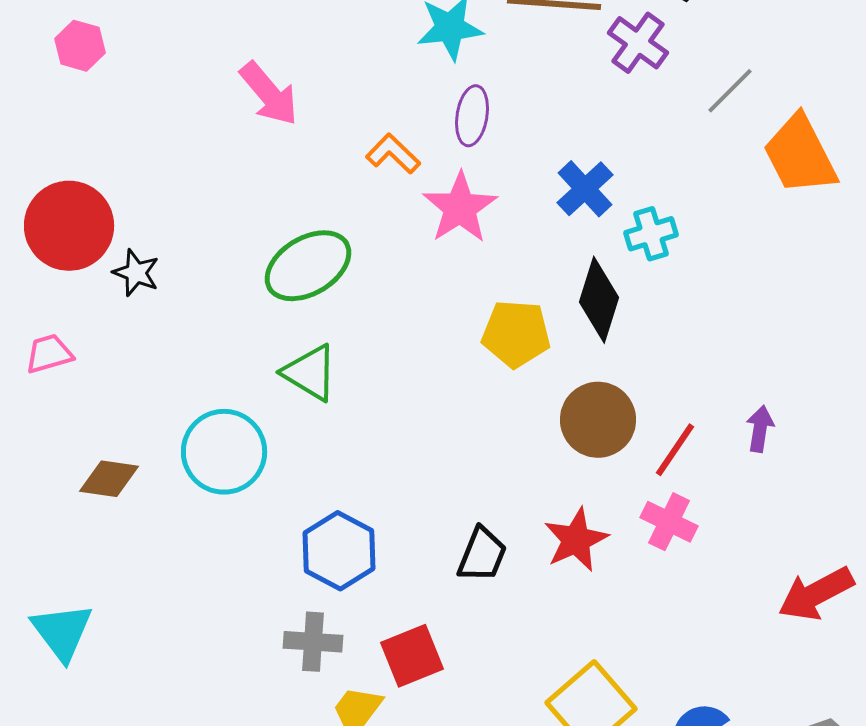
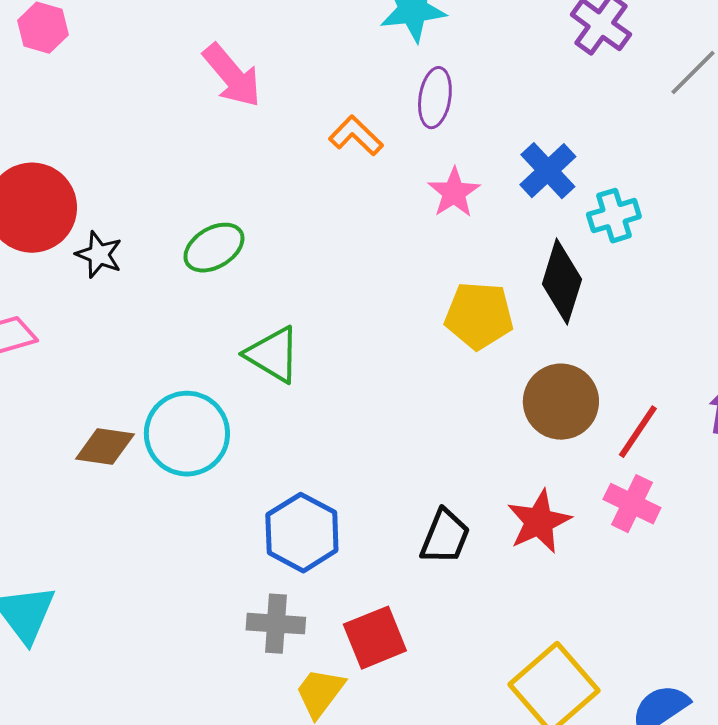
pink star: (460, 208) -> (454, 193), moved, size x0.7
green ellipse: (308, 266) -> (214, 248), moved, size x0.7
brown diamond: (109, 479) -> (105, 447), moved

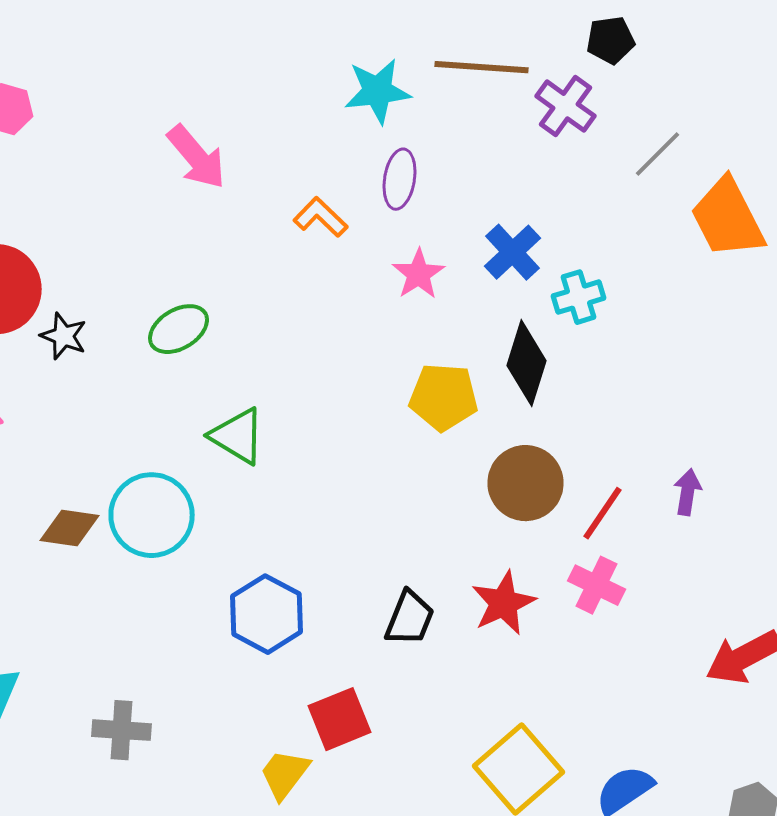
gray cross: (276, 624) -> (122, 730), moved

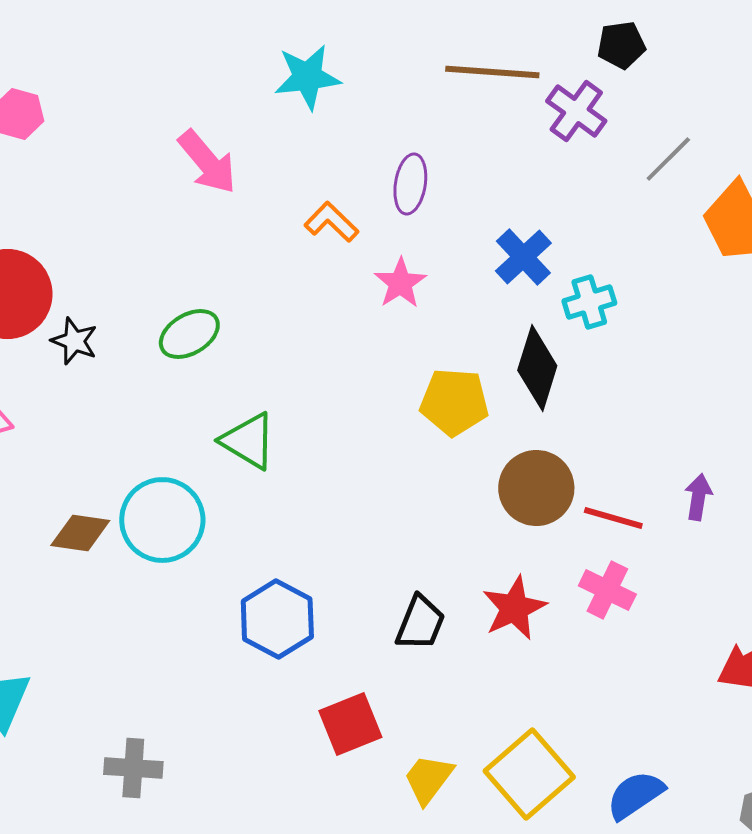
cyan star: (378, 91) -> (307, 77), moved
pink star: (418, 274) -> (400, 283), moved
red line: (602, 513) -> (613, 518), turned 72
gray cross: (122, 730) -> (133, 768), moved
yellow trapezoid: (284, 774) -> (428, 779), moved

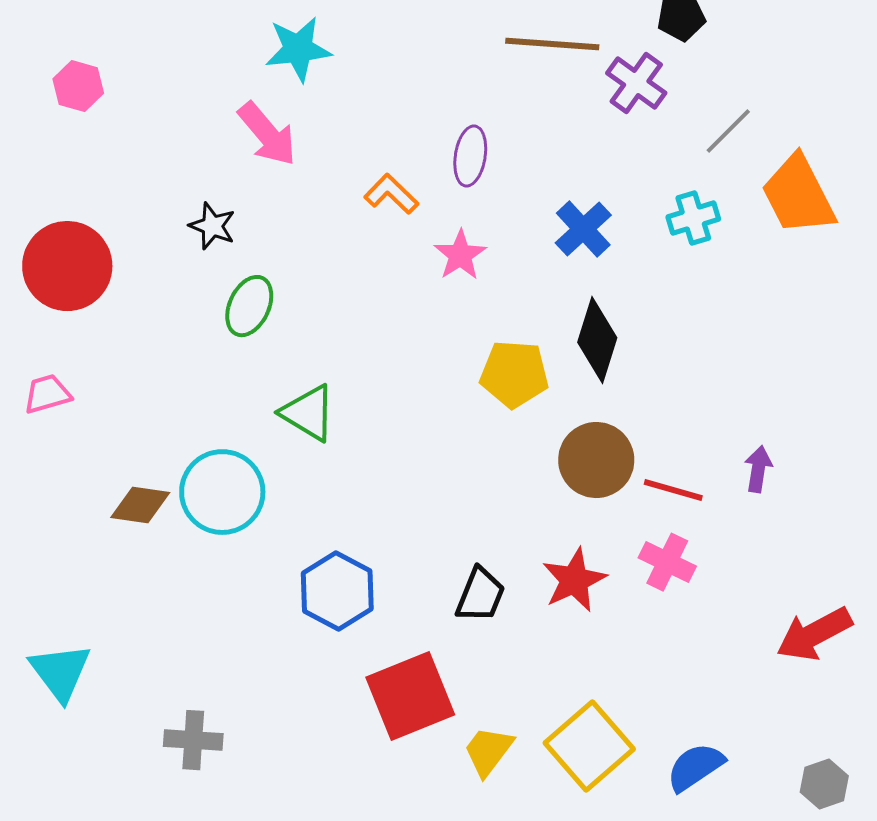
cyan star: (307, 77) -> (298, 49), moved
cyan cross: (589, 302) -> (693, 218), moved
green ellipse: (189, 334) -> (249, 306), turned -34
black star: (74, 341) -> (212, 226), moved
red square: (350, 724) -> (410, 696), size x1.4

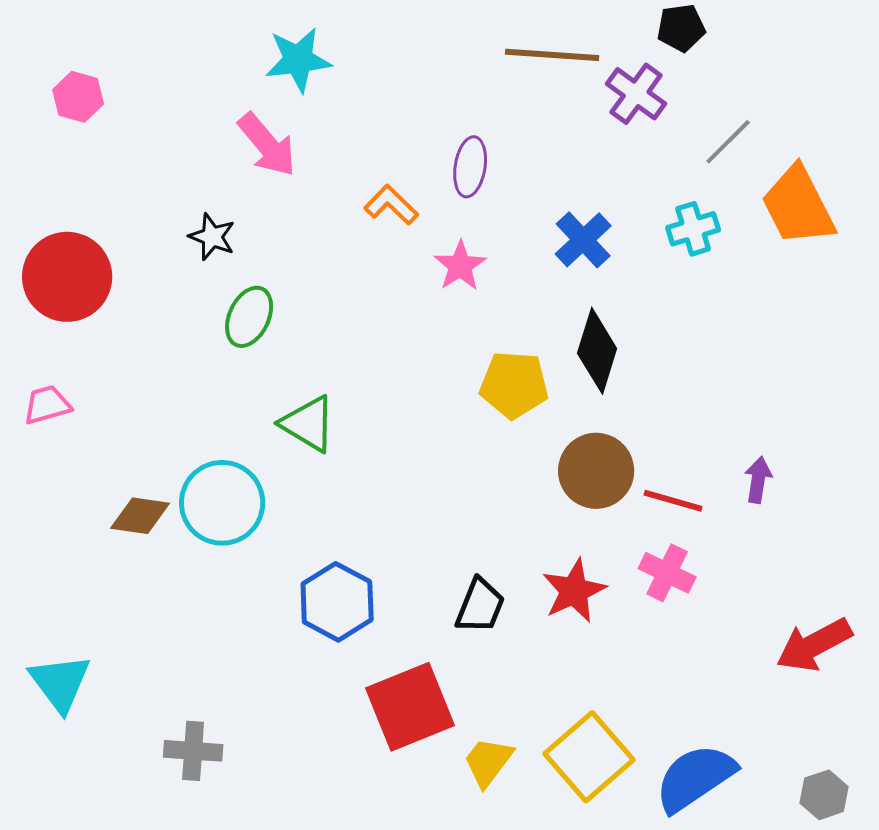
blue semicircle: (695, 767) -> (695, 778), size x1.4

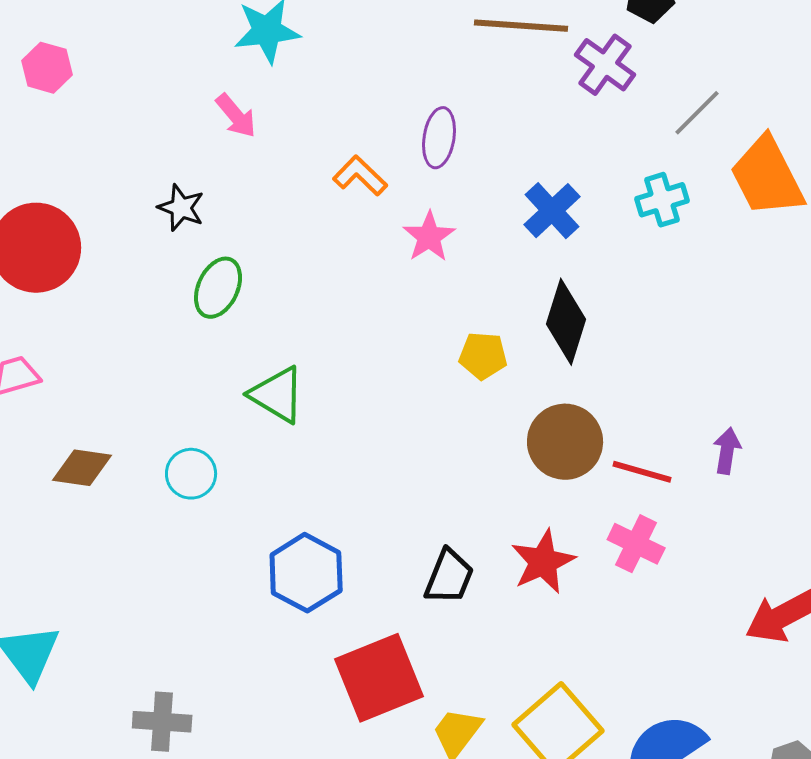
pink arrow: (267, 145) -> (236, 116), size x0.7
yellow pentagon: (514, 385) -> (483, 356), size x0.7
cyan circle: (222, 503) -> (191, 474), size x0.6
brown diamond: (140, 516) -> (82, 468), moved

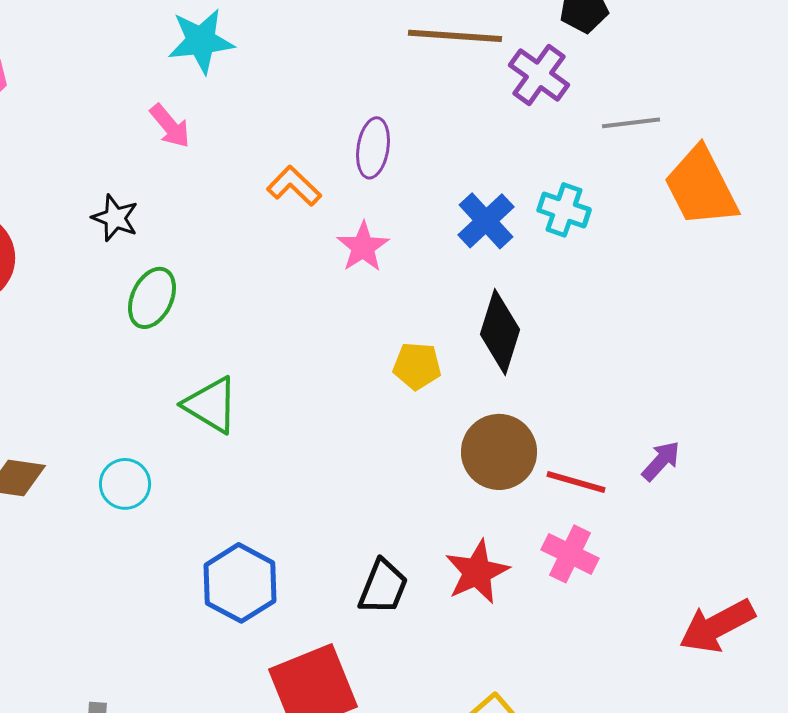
gray line: (697, 113) -> (631, 123), turned 38
cyan cross: (662, 200) -> (564, 210), moved, turned 36
purple arrow: (727, 451) -> (661, 461), turned 33

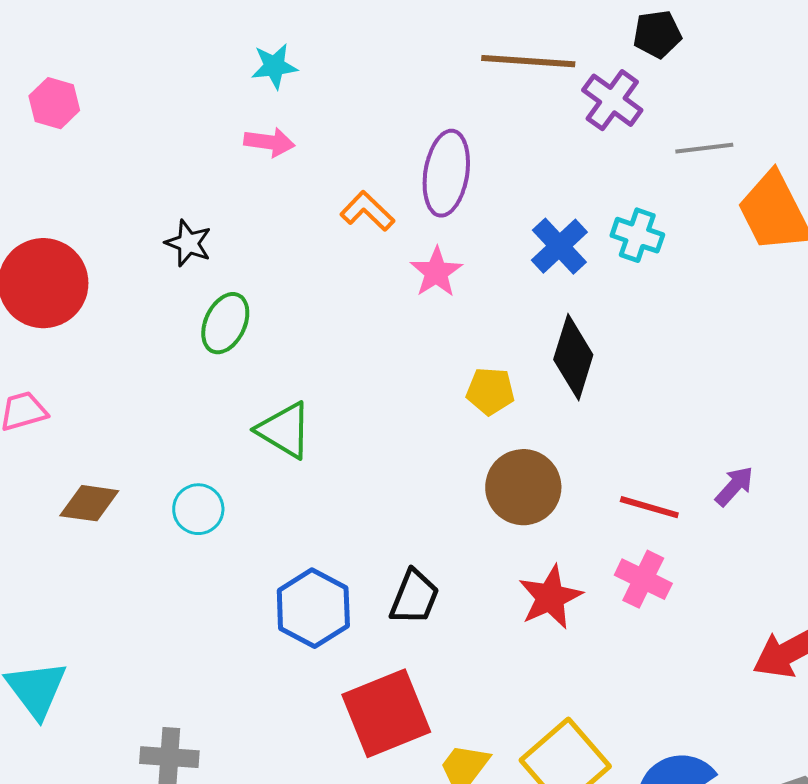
cyan star: (201, 41) -> (274, 66), size x0.7
pink arrow: (170, 126) -> (269, 142), moved, turned -42
purple ellipse: (373, 148) -> (446, 173), size x1.4
brown circle: (499, 452) -> (523, 487), moved
black trapezoid: (383, 587) -> (414, 597), moved

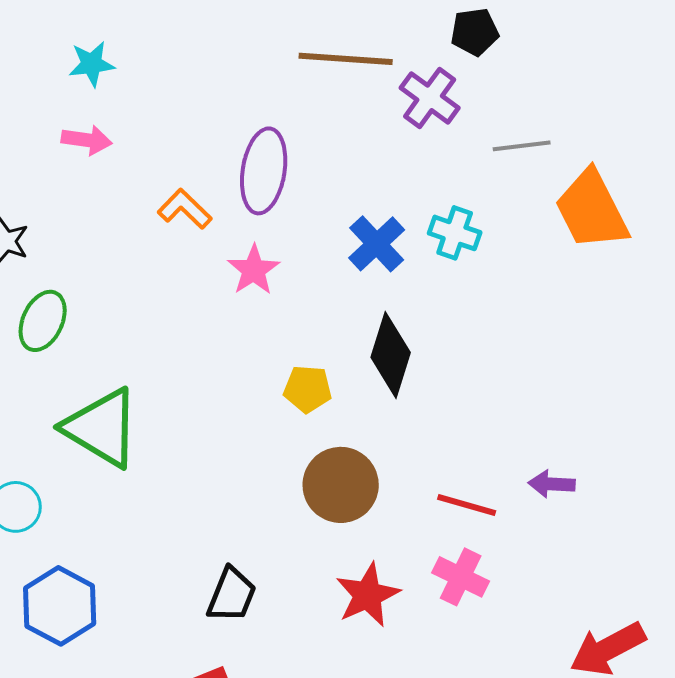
green triangle: (284, 430) -> (102, 428), size x1.4
purple arrow: (734, 486) -> (552, 484), turned -129
blue hexagon: (313, 608) -> (60, 606), moved

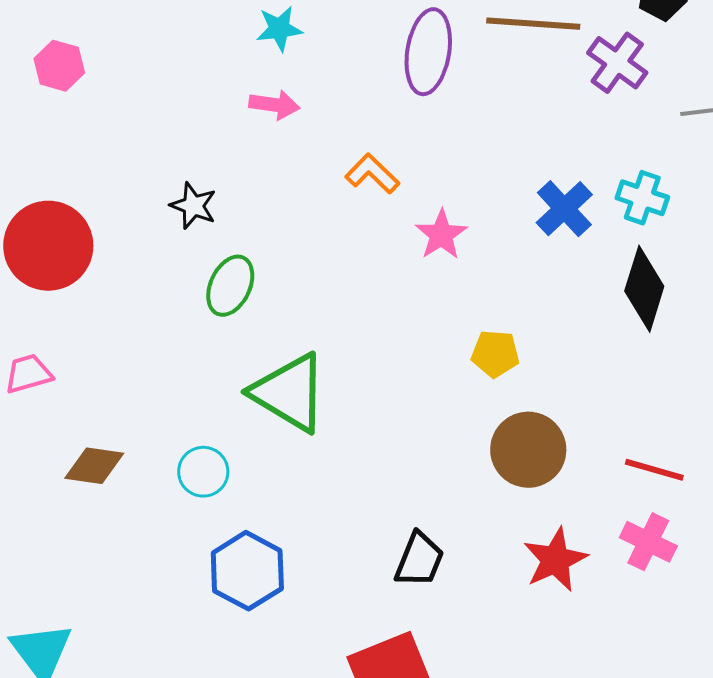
purple ellipse: (264, 171) -> (428, 52), moved
black diamond: (391, 355) -> (644, 289), moved

